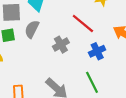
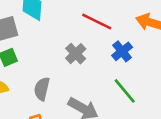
gray semicircle: (32, 29) -> (42, 89), moved

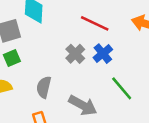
blue cross: (122, 51) -> (103, 54), moved

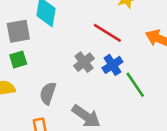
green line: (122, 88) -> (135, 85), moved

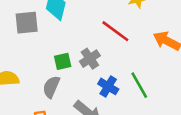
green square: (18, 60) -> (63, 61), moved
blue cross: (112, 65) -> (108, 86), moved, turned -30

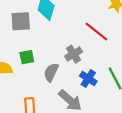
green square: (63, 61) -> (27, 57), moved
gray semicircle: (51, 87) -> (51, 72), moved

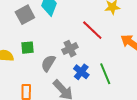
gray square: (21, 21) -> (25, 15), turned -30

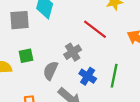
gray square: (25, 15) -> (20, 20), turned 30
green line: (105, 74) -> (114, 76), turned 40

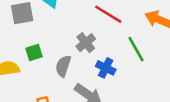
green line: (114, 76) -> (136, 49), moved, turned -35

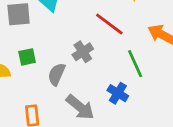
blue cross: (106, 68) -> (118, 93), moved

